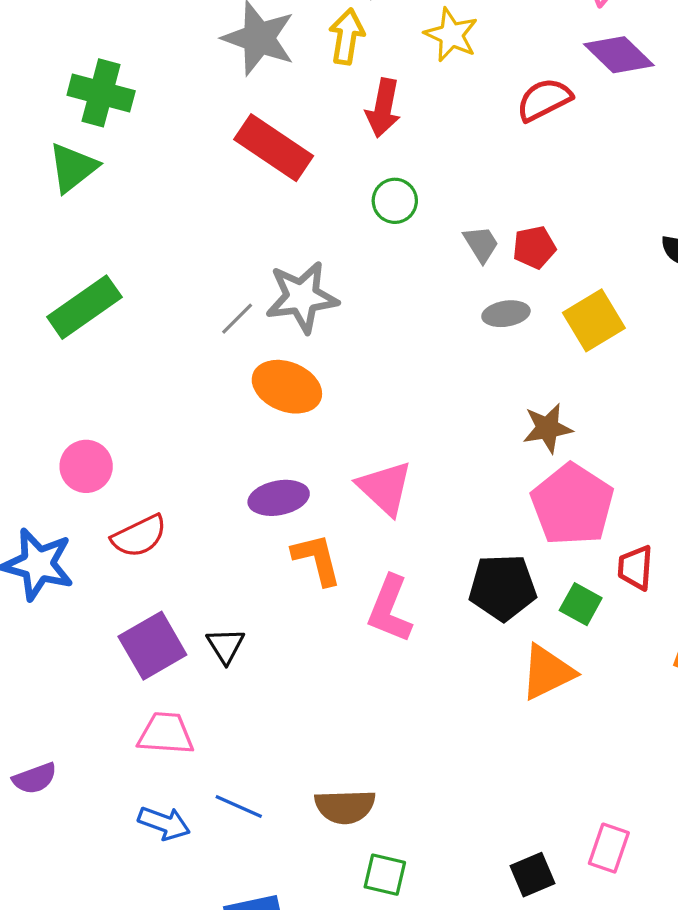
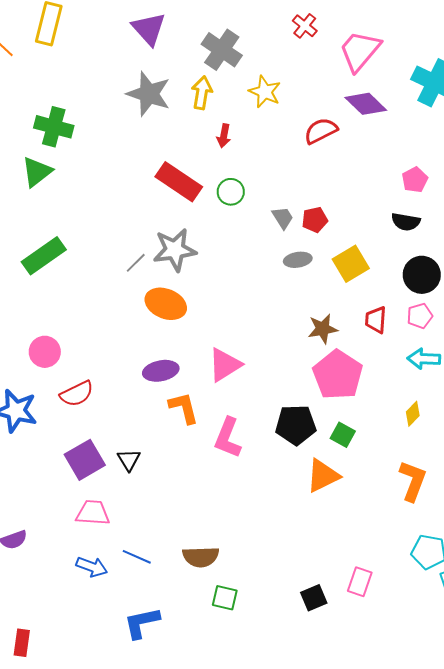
red arrow: (383, 108) -> (224, 136), size x0.7
red rectangle: (274, 148) -> (179, 182), moved
pink triangle: (385, 488) -> (225, 365), turned 45
red trapezoid: (635, 568) -> (376, 320), moved

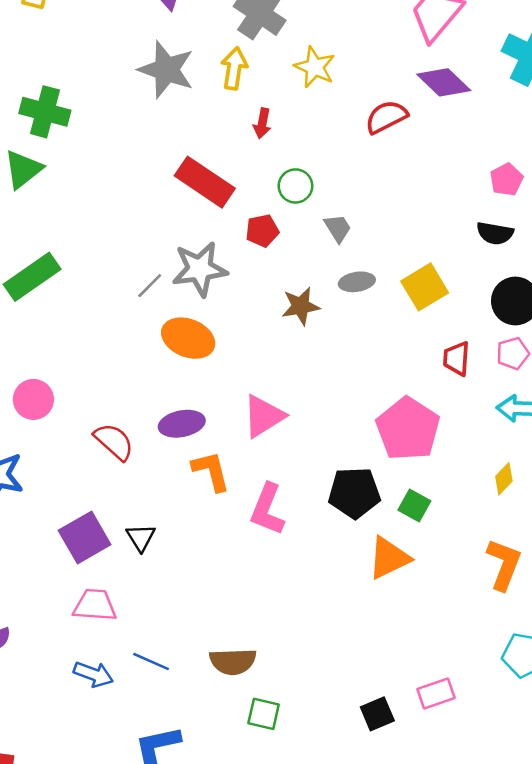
green circle: (231, 192) -> (295, 186), moved
red pentagon: (315, 220) -> (262, 231), moved
brown star: (323, 329) -> (301, 306), moved
red semicircle: (77, 394) -> (114, 442), moved, turned -112
pink rectangle: (360, 582) -> (436, 693), turned 52

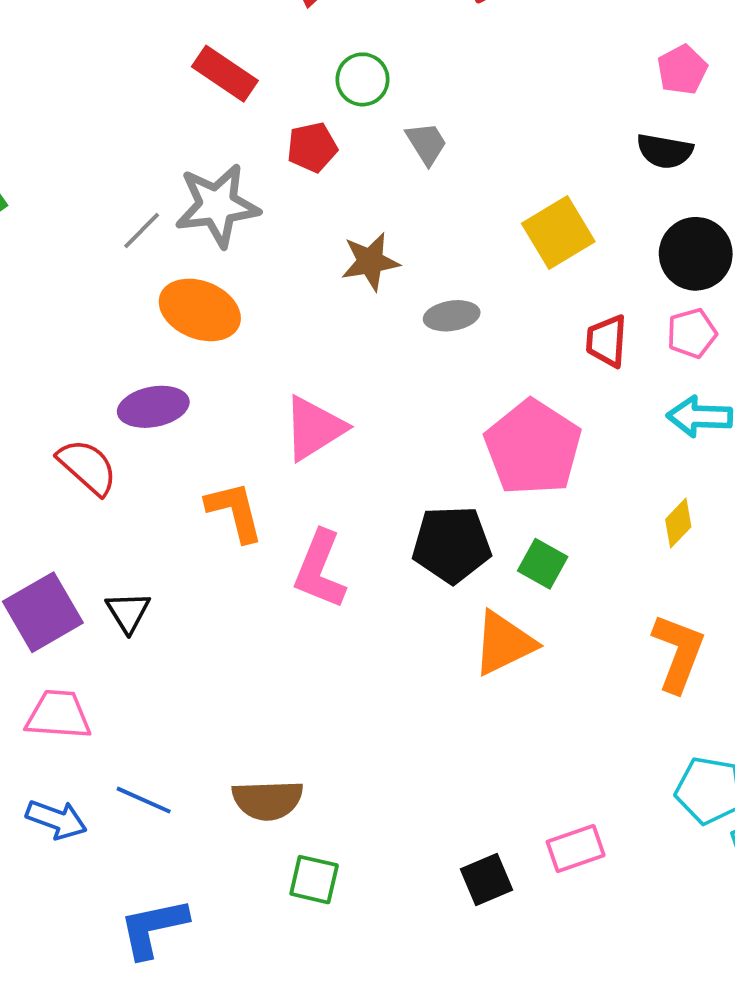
red rectangle: (205, 182) -> (225, 74), size x0.7
gray ellipse: (357, 282) -> (452, 316), moved
purple ellipse: (182, 424) -> (153, 407), moved

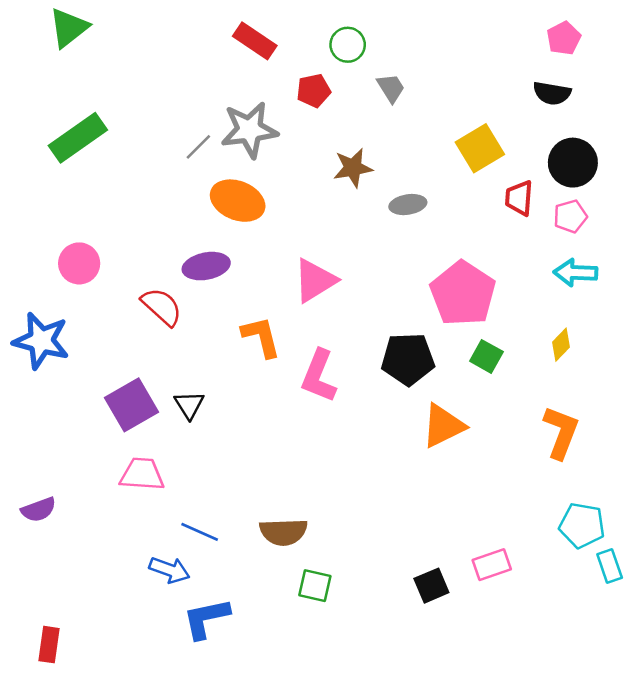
red trapezoid: (607, 341) -> (519, 198), moved
green square: (543, 564) -> (486, 356), moved
blue arrow: (56, 819) -> (170, 570), moved

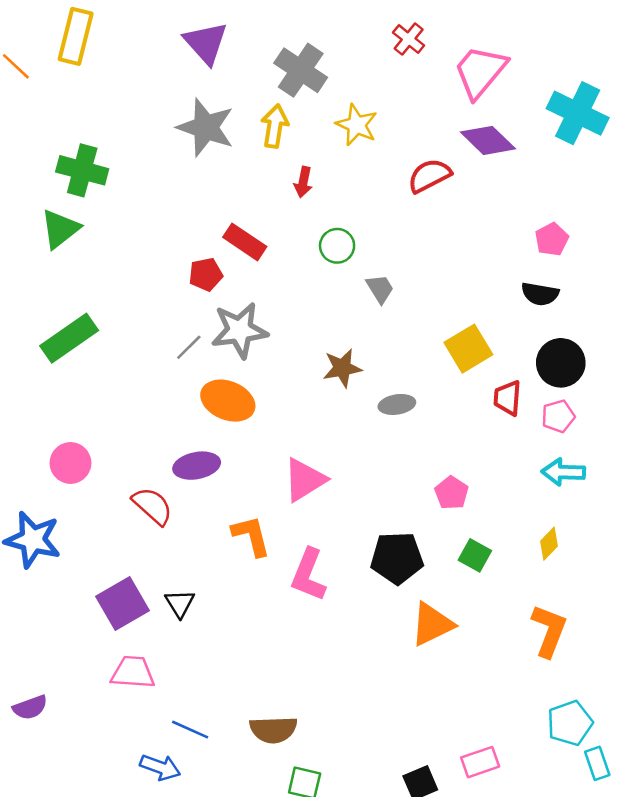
red pentagon: (314, 91) -> (206, 274), moved
pink pentagon: (463, 294) -> (452, 493), size x0.5
cyan pentagon: (582, 525) -> (570, 723), turned -30

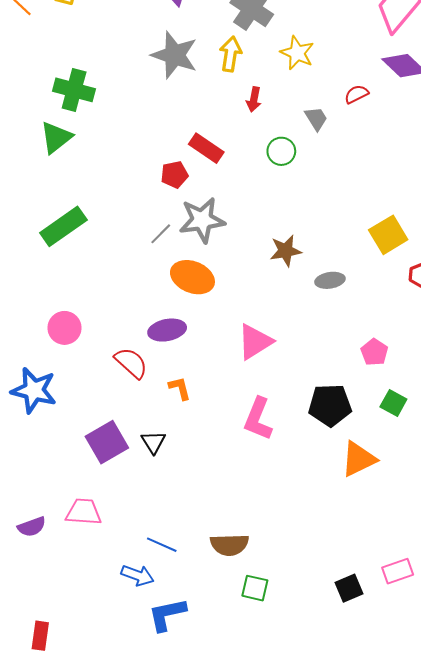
red semicircle: (429, 176) -> (356, 94), size x0.7
gray trapezoid: (380, 289) -> (316, 118), moved
orange L-shape: (251, 536) -> (180, 388), moved, size x0.7
pink trapezoid: (133, 672) -> (84, 512), moved

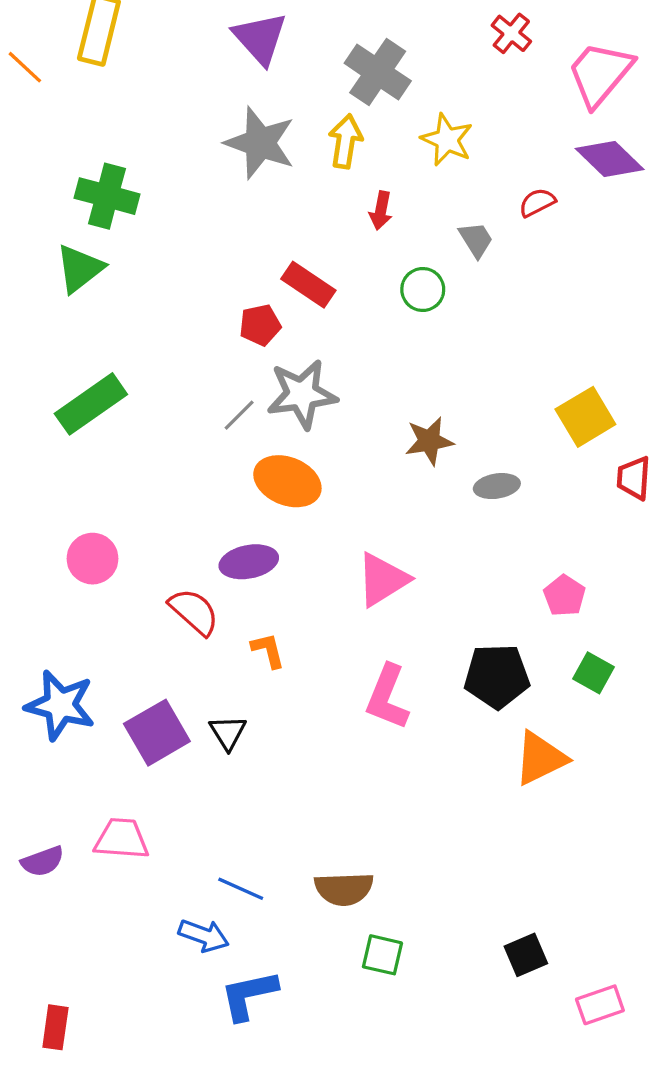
blue star: (34, 390) -> (60, 705), moved
pink rectangle: (398, 571) -> (600, 1005), moved

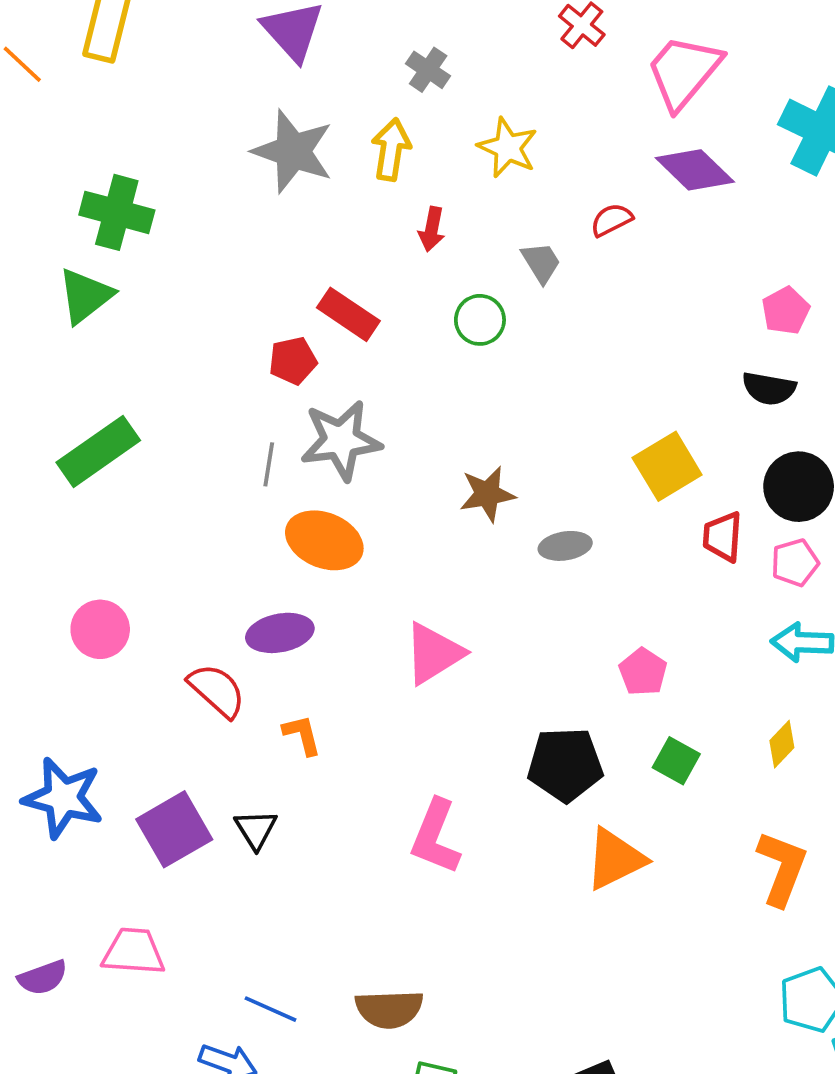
gray cross: (378, 72) -> (428, 70), size x0.6
gray line: (239, 415) -> (269, 464), turned -36
pink L-shape: (387, 697) -> (435, 837), moved

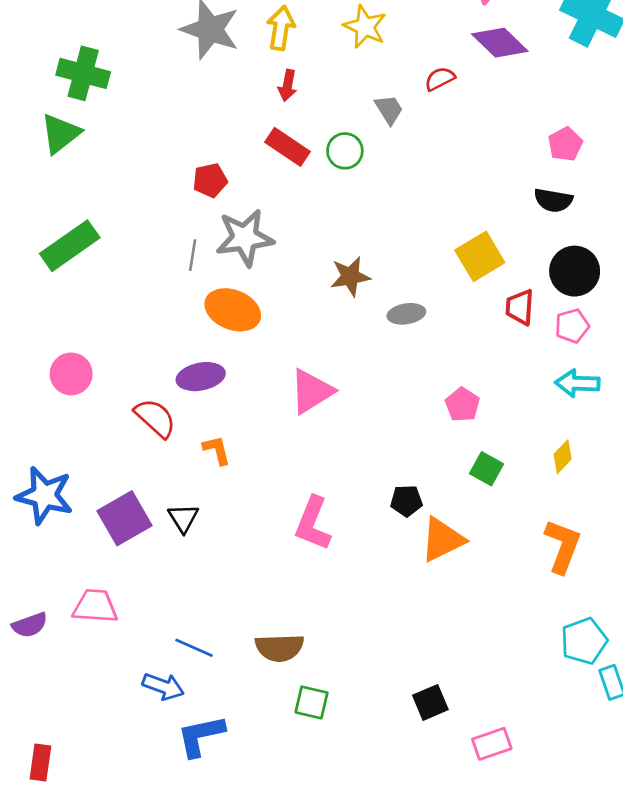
red arrow: (432, 229) -> (287, 85), moved
red rectangle: (348, 314) -> (287, 147), moved
black pentagon: (565, 765) -> (406, 501), moved, size x0.6

